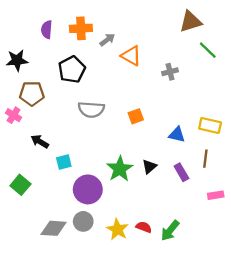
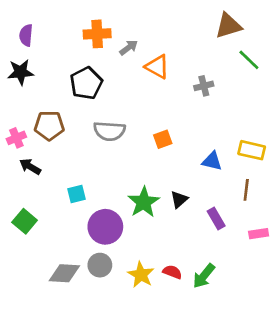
purple semicircle: (47, 30) -> (26, 35), moved
brown pentagon: (32, 93) -> (49, 126), moved
pink cross: (14, 115) -> (16, 138), turned 35
black arrow: (40, 141) -> (30, 167), moved
purple rectangle: (181, 172) -> (216, 219), moved

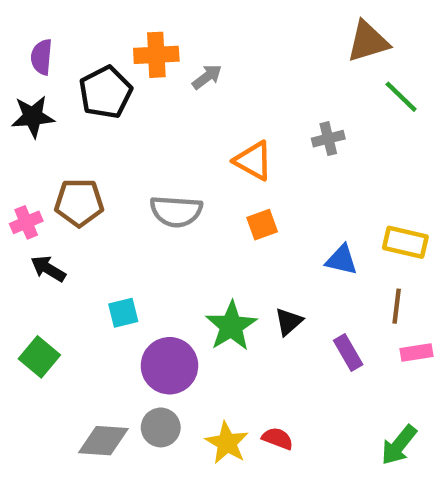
orange triangle: (157, 67) -> (253, 161), moved
black pentagon: (86, 83) -> (106, 92), moved
pink rectangle: (259, 234) -> (416, 352), moved
green arrow: (204, 276) -> (399, 445), moved

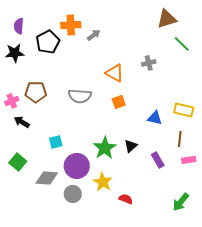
gray diamond: (103, 441) -> (47, 178), moved
yellow star: (227, 443) -> (103, 182), moved

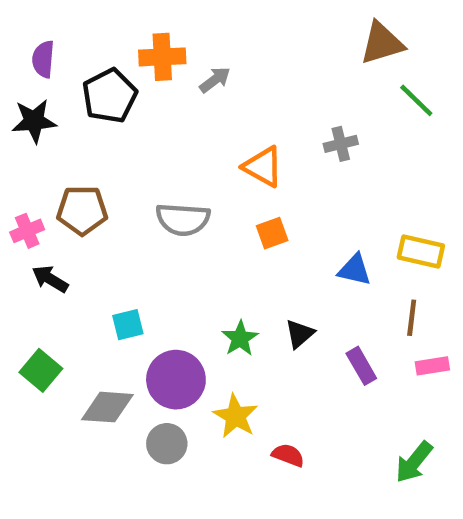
green star: (105, 148) -> (240, 338), size x0.7

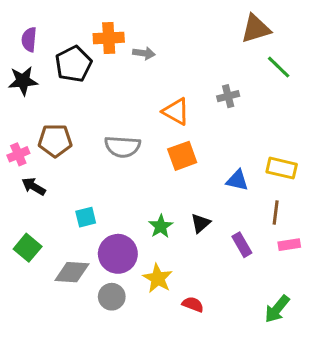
gray arrow: (215, 80) -> (144, 53), turned 45
orange square: (272, 233) -> (182, 156), size x1.4

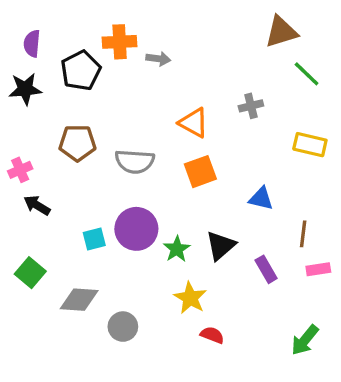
brown pentagon: (55, 141) -> (77, 143), moved
yellow rectangle: (282, 168) -> (310, 145), moved
black triangle: (201, 223) -> (221, 246), size x1.4
purple circle: (118, 254) -> (136, 229), moved
yellow star: (158, 278) -> (190, 298), moved

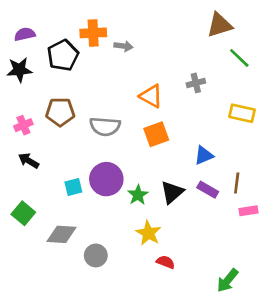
purple semicircle: (32, 44) -> (25, 34), turned 72
pink cross: (20, 170) -> (23, 125), moved
blue triangle: (261, 199) -> (204, 155), turned -36
purple rectangle: (266, 269) -> (208, 190), moved, turned -30
green arrow: (305, 340) -> (227, 280), moved

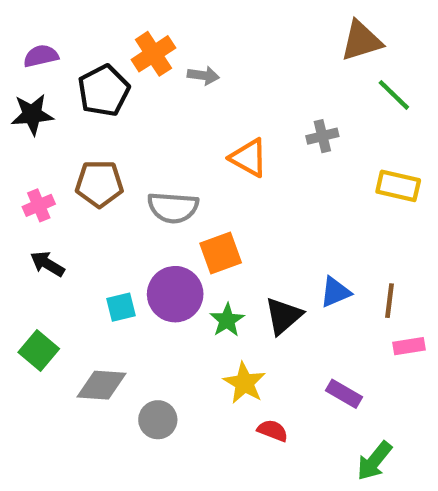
orange cross: (93, 33) -> (153, 54), turned -30
orange square: (156, 134) -> (221, 253), moved
blue triangle: (204, 155) -> (335, 292), moved
purple rectangle: (208, 190) -> (344, 394), moved

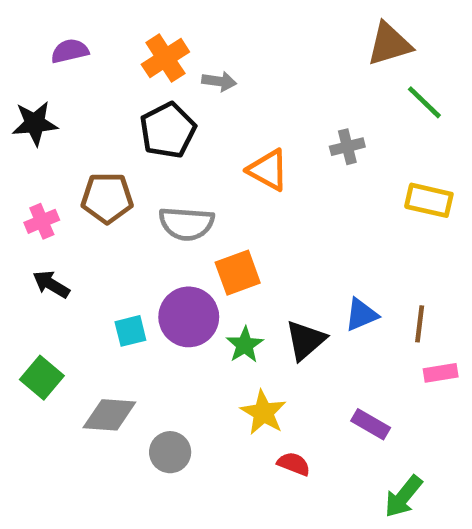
purple semicircle: (41, 56) -> (70, 51), moved
black pentagon: (104, 91) -> (168, 130), moved

